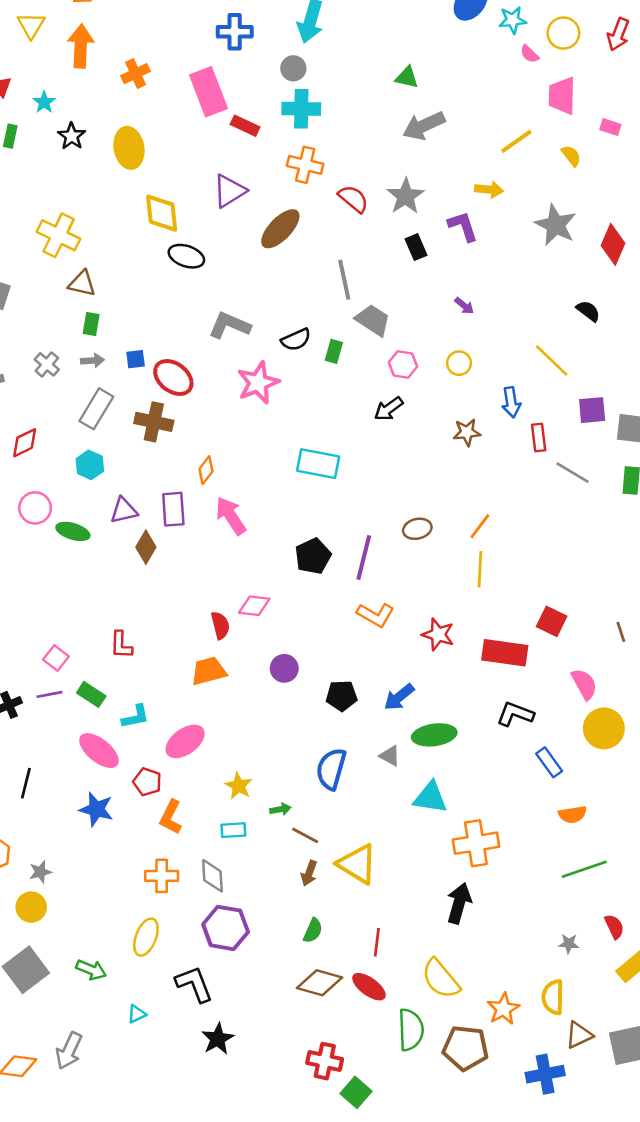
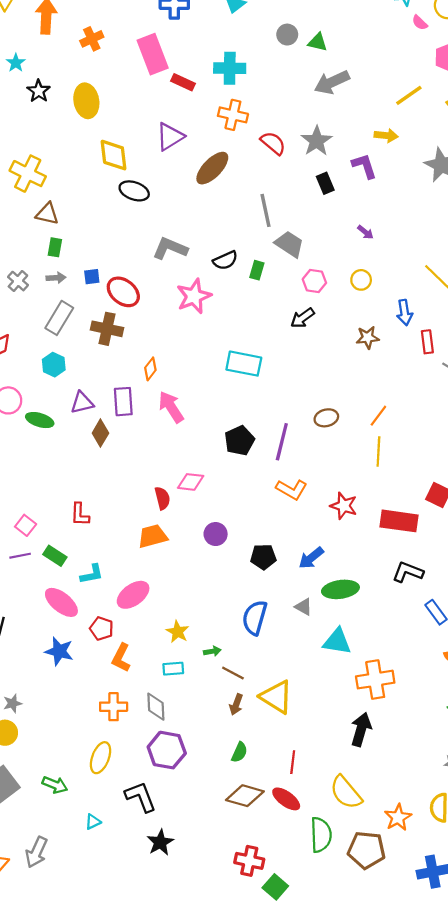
gray circle: (293, 68) -> (287, 35), moved

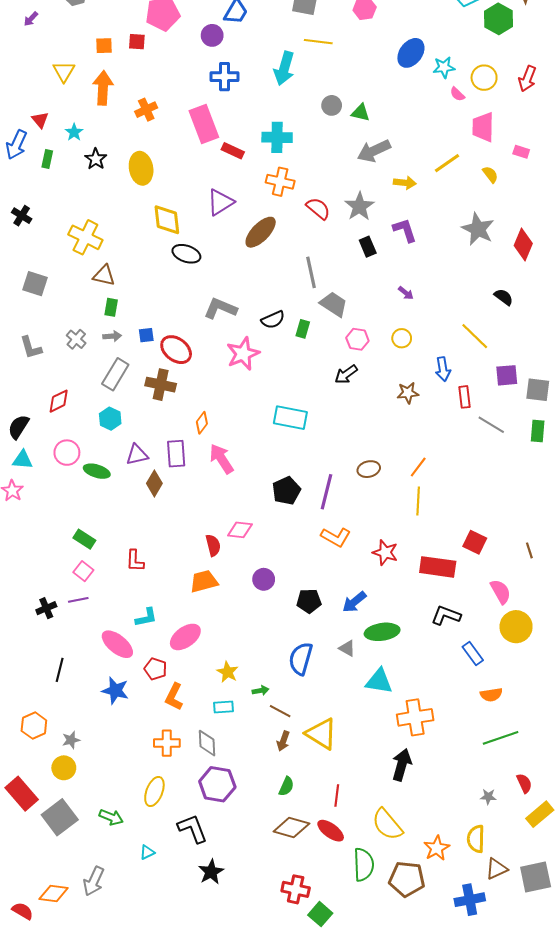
yellow arrow: (386, 136) -> (405, 183), moved
green rectangle: (55, 556) -> (84, 539), moved

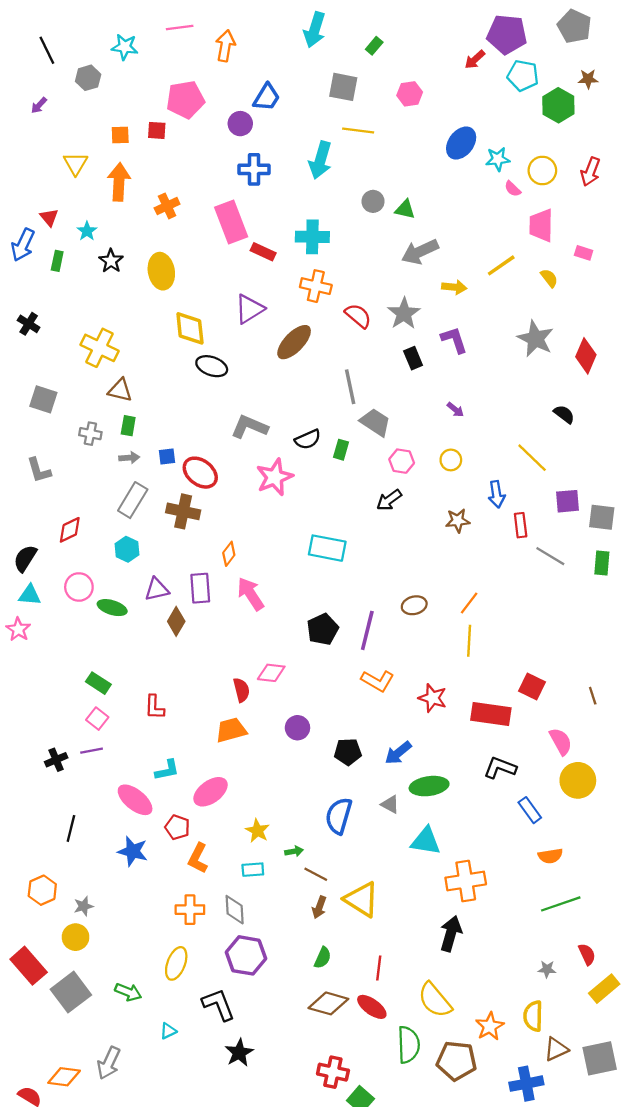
gray cross: (76, 339) -> (90, 434), moved, turned -30

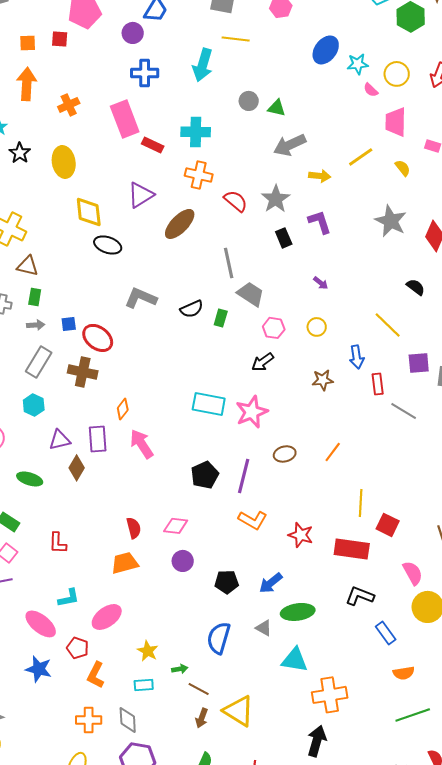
pink star: (275, 477) -> (252, 412), moved
green ellipse: (112, 608) -> (30, 479), moved
yellow line: (469, 641) -> (361, 503), moved
pink diamond: (271, 673) -> (176, 526), moved

